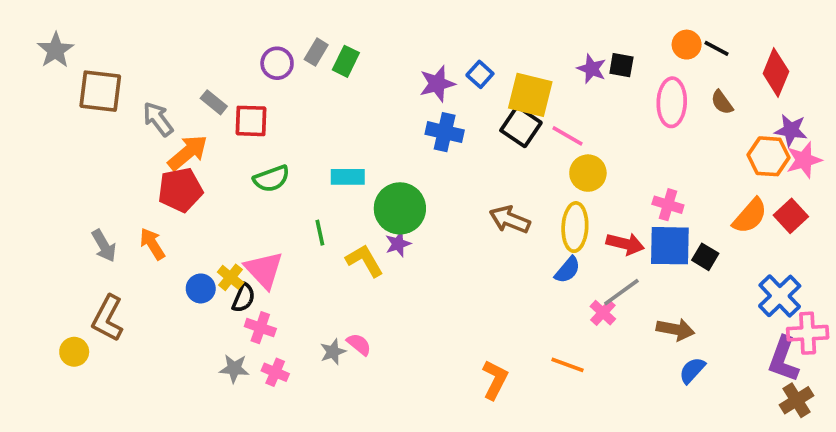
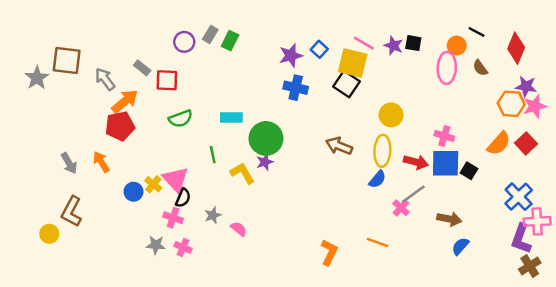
orange circle: (687, 45) -> (457, 46), moved
gray star: (56, 50) -> (37, 78), moved
pink line: (567, 136) -> (364, 43), moved
black semicircle: (244, 298) -> (183, 198), moved
gray star: (333, 352) -> (213, 215), moved

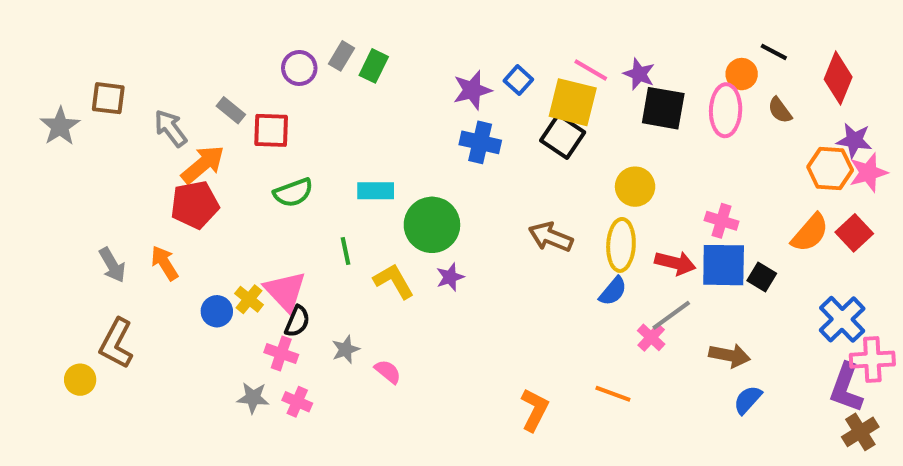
black square: (413, 43) -> (663, 108), moved, size x1.6
brown square: (67, 60) -> (108, 98), size x0.7
purple star: (265, 162) -> (450, 277), moved

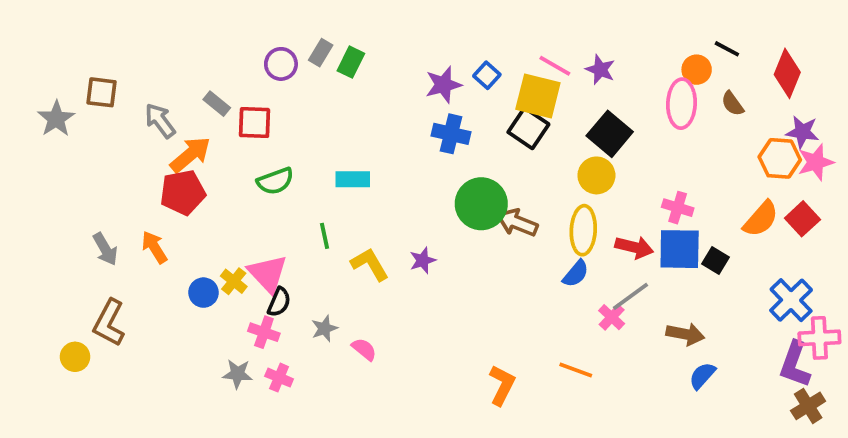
black square: (663, 108) -> (610, 134), moved, turned 30
green circle: (432, 225) -> (481, 204), moved

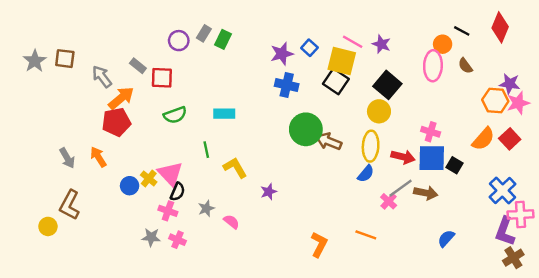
red diamond: (787, 73) -> (500, 27), moved
gray star: (56, 119) -> (35, 61), moved
purple star: (423, 260) -> (269, 192), moved
brown arrow: (685, 334) -> (426, 193), moved

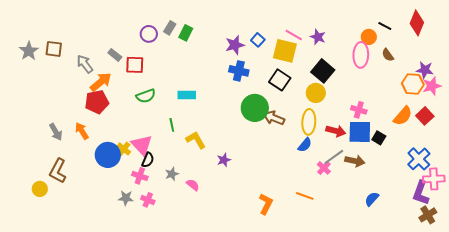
black square: (336, 81) -> (280, 80), moved
blue circle: (130, 186) -> (108, 155), size x1.6

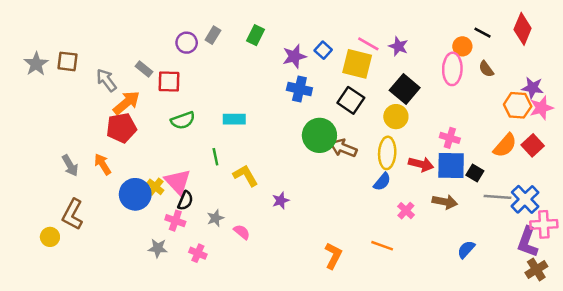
green rectangle: (186, 33) -> (256, 35), moved
gray line: (334, 157) -> (497, 197), moved, turned 40
pink cross: (148, 200) -> (198, 253), moved

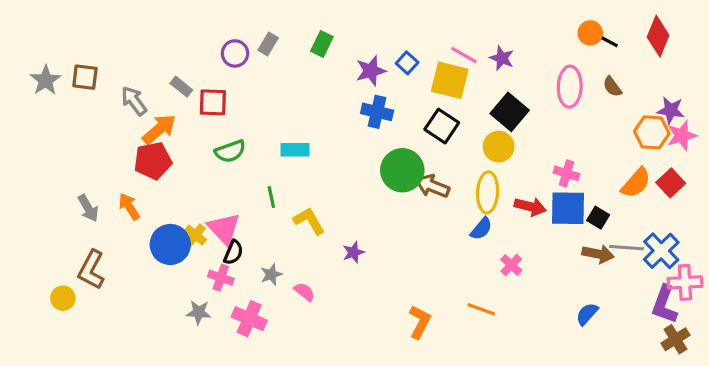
orange circle: (462, 46) -> (590, 33), moved
brown arrow: (445, 202) -> (598, 254), moved
pink cross: (198, 253) -> (249, 319), size x1.5

